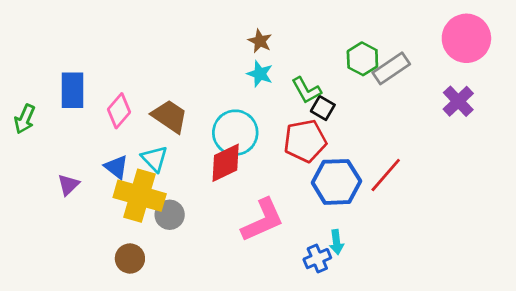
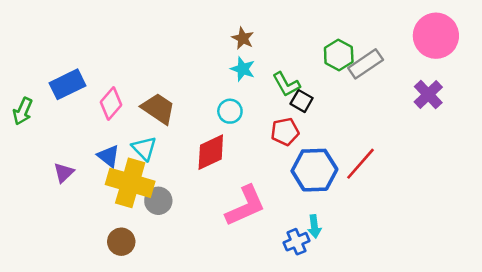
blue rectangle: (72, 90) -> (68, 84), turned 64
cyan circle: (235, 133) -> (230, 111), moved, size x0.6
red pentagon: (305, 141) -> (285, 132), size x0.7

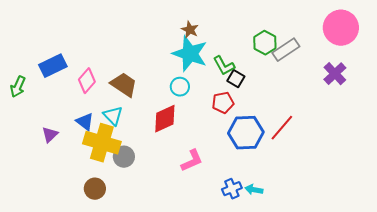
cyan star: (243, 69) -> (190, 54), size x1.8
pink L-shape: (245, 206) -> (192, 161), size x0.7
cyan arrow: (314, 226) -> (254, 190), moved, turned 108

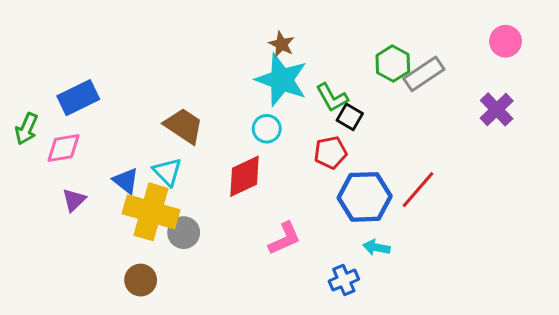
pink circle: (341, 28) -> (506, 41), size x0.6
pink diamond: (87, 81) -> (64, 148), moved, turned 40
cyan arrow: (254, 190) -> (376, 247), moved

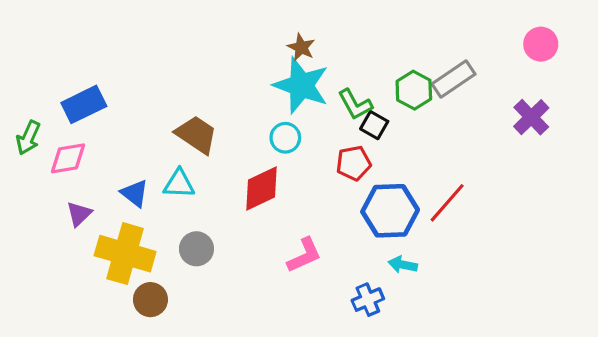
green hexagon: (393, 63) -> (414, 90), moved
cyan triangle: (167, 172) -> (179, 184), turned -44
yellow cross: (151, 212) -> (125, 254), moved

